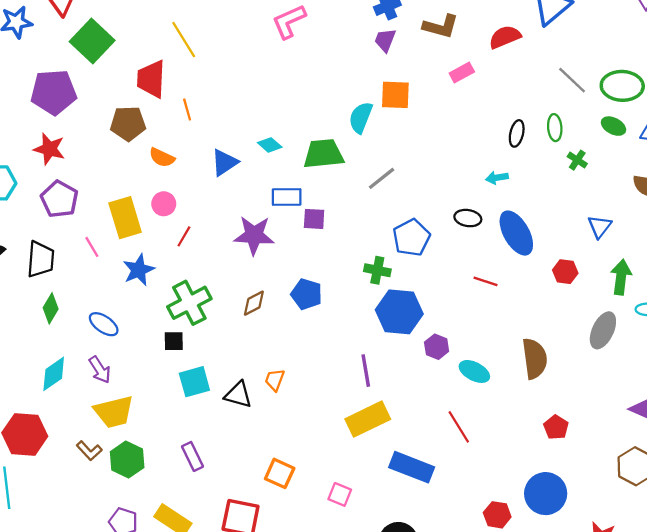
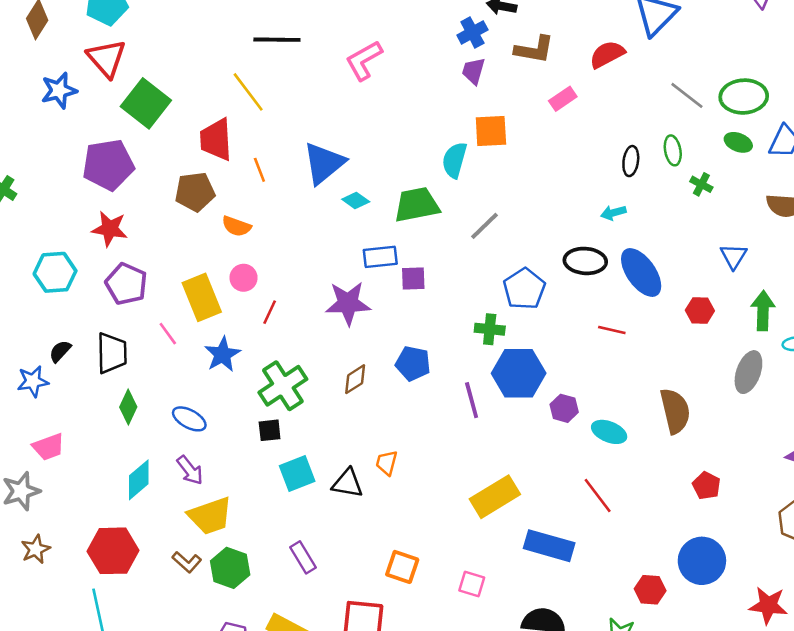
blue triangle: (224, 163) -> (324, 163), moved, size x1.4
black ellipse: (468, 218) -> (585, 261), size x1.4
purple line: (366, 371) -> (472, 400), moved

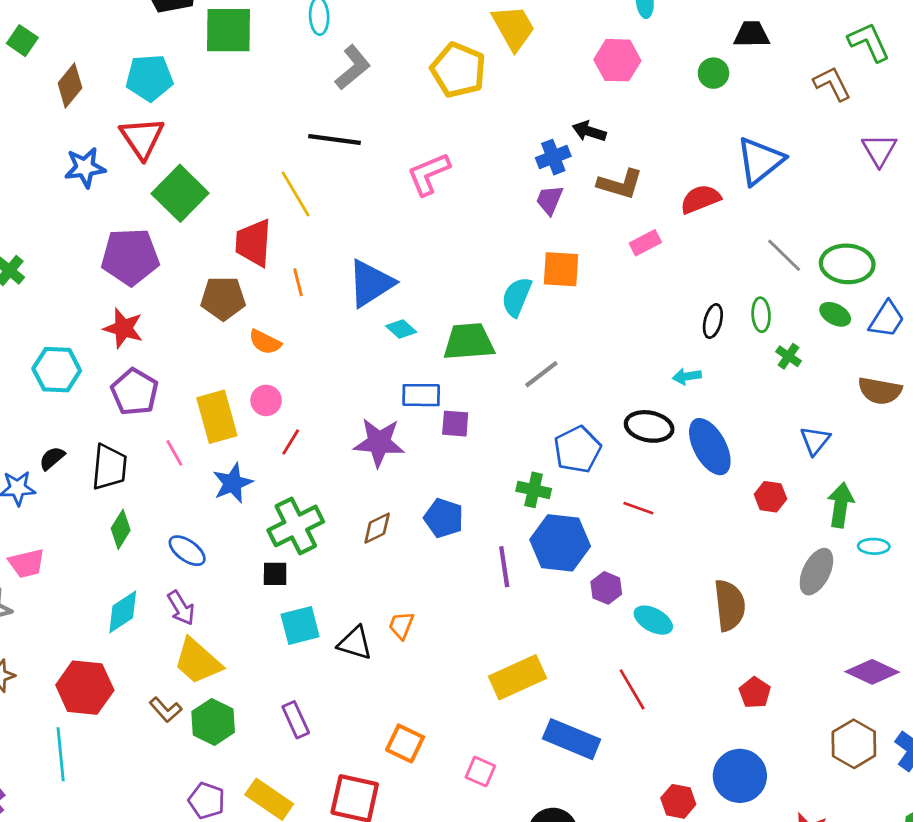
red line: (612, 330) -> (638, 508), moved
yellow trapezoid: (210, 516) -> (198, 661), turned 54

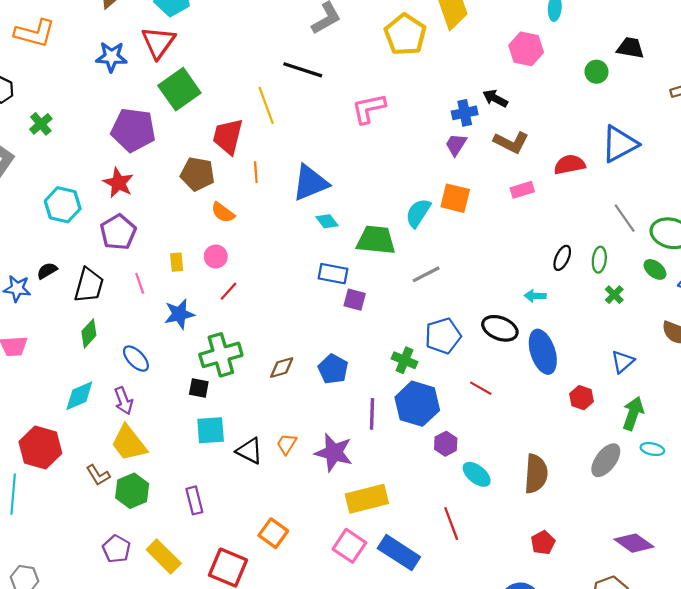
yellow rectangle: (217, 417) -> (177, 262), size x0.5
purple star: (379, 443) -> (334, 453), moved
pink square: (480, 772) -> (349, 546), moved, size x1.4

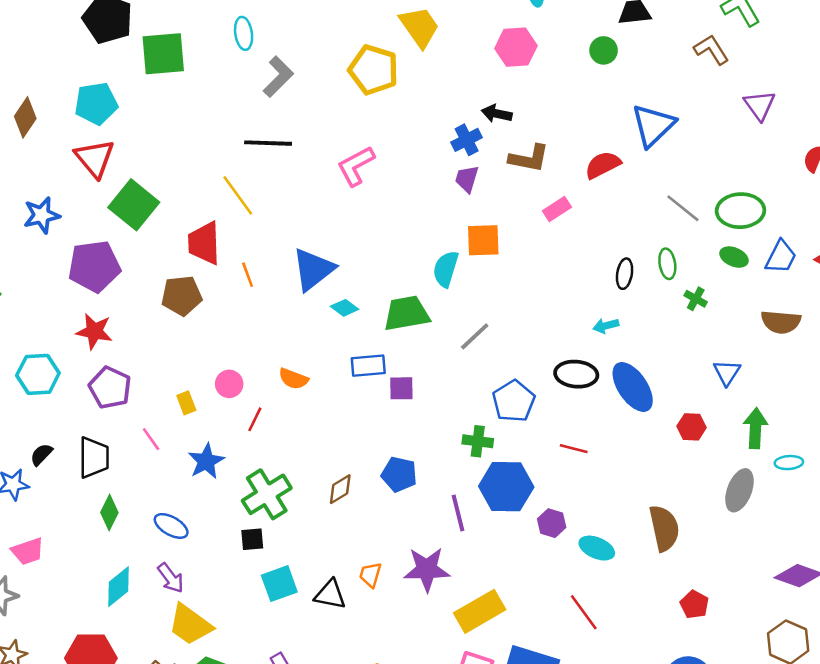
blue star: (111, 57) -> (42, 215), moved
orange semicircle: (223, 212) -> (293, 379), moved

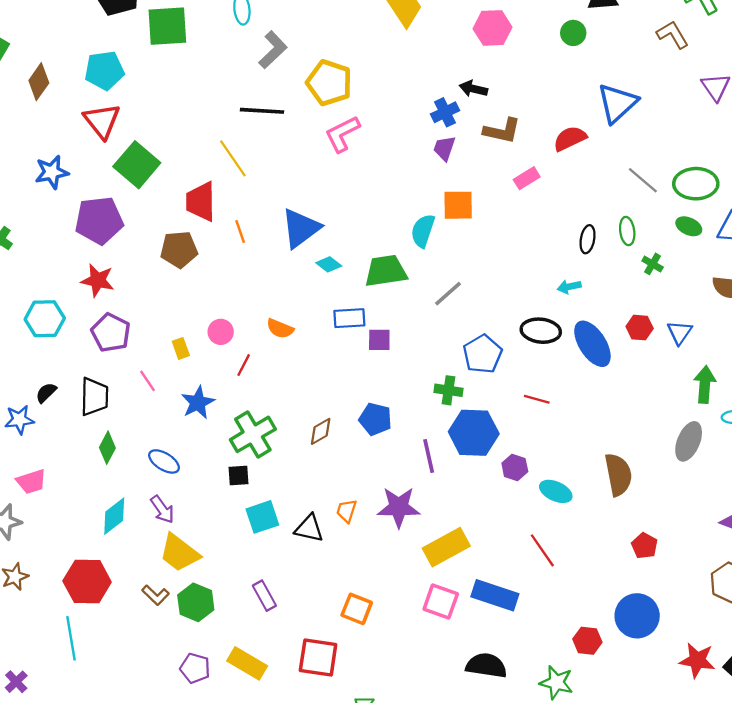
yellow pentagon: (374, 70) -> (329, 83), moved
red hexagon: (692, 427) -> (640, 328), moved

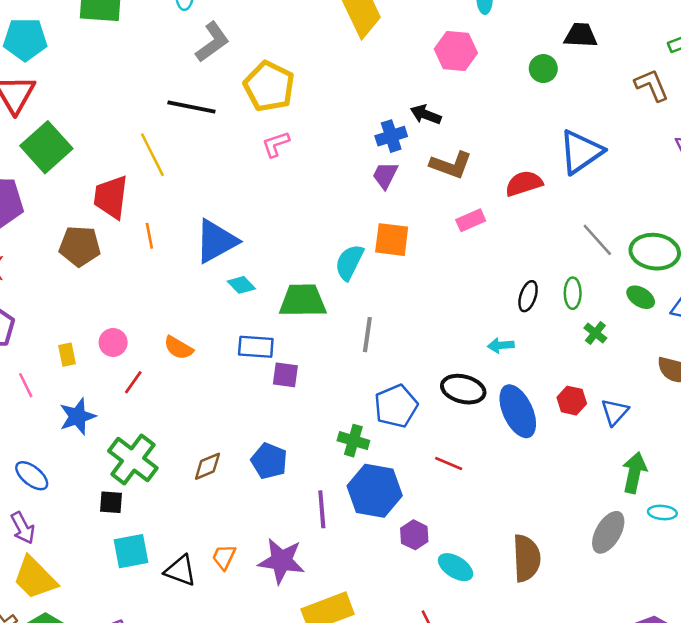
pink L-shape: (342, 134) -> (276, 144), size x0.7
gray line: (448, 294) -> (367, 335), turned -48
green cross: (253, 434) -> (133, 459), turned -30

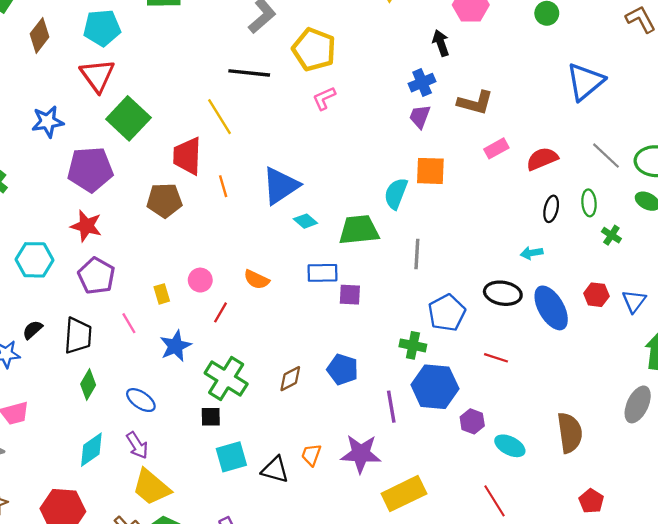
black arrow: (426, 115) -> (441, 43), moved, turned 55
red semicircle: (524, 183) -> (542, 159), moved

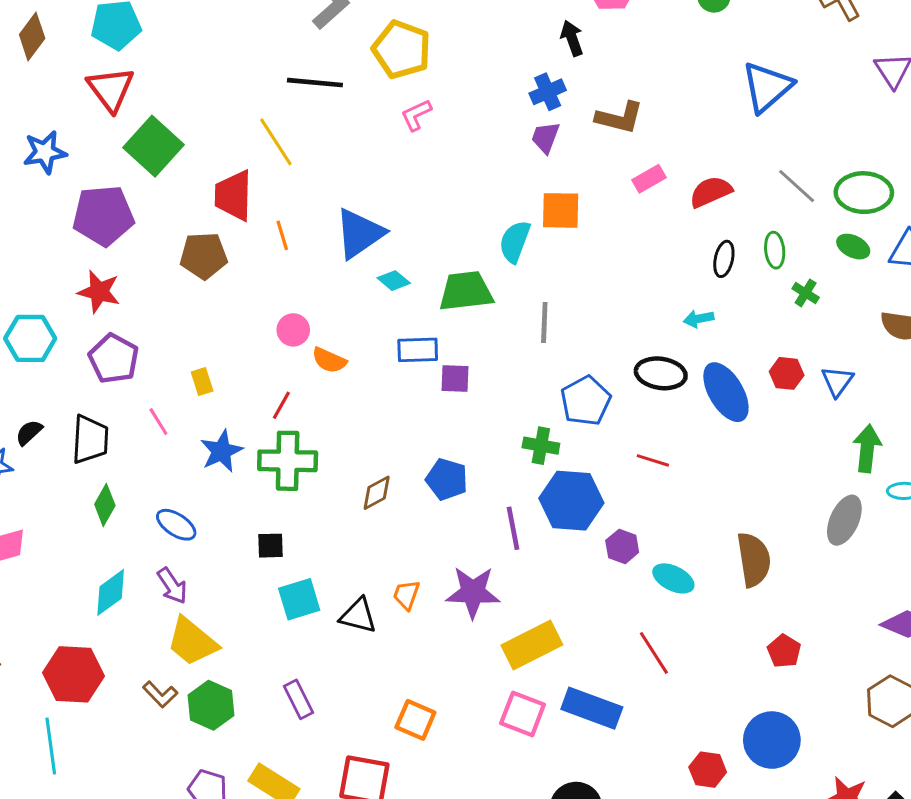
pink circle: (200, 280) -> (293, 330), moved
green cross: (226, 378) -> (288, 461), moved, turned -30

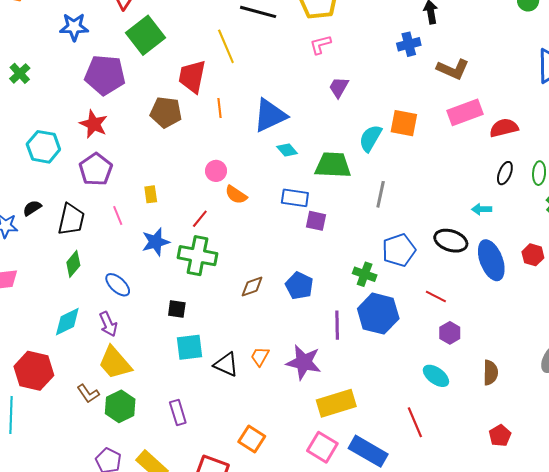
purple trapezoid: (545, 137) -> (339, 87), moved
pink rectangle: (649, 179) -> (465, 112), size x1.6
purple hexagon: (622, 546) -> (450, 333), moved
brown semicircle: (754, 560) -> (490, 373), size x0.7

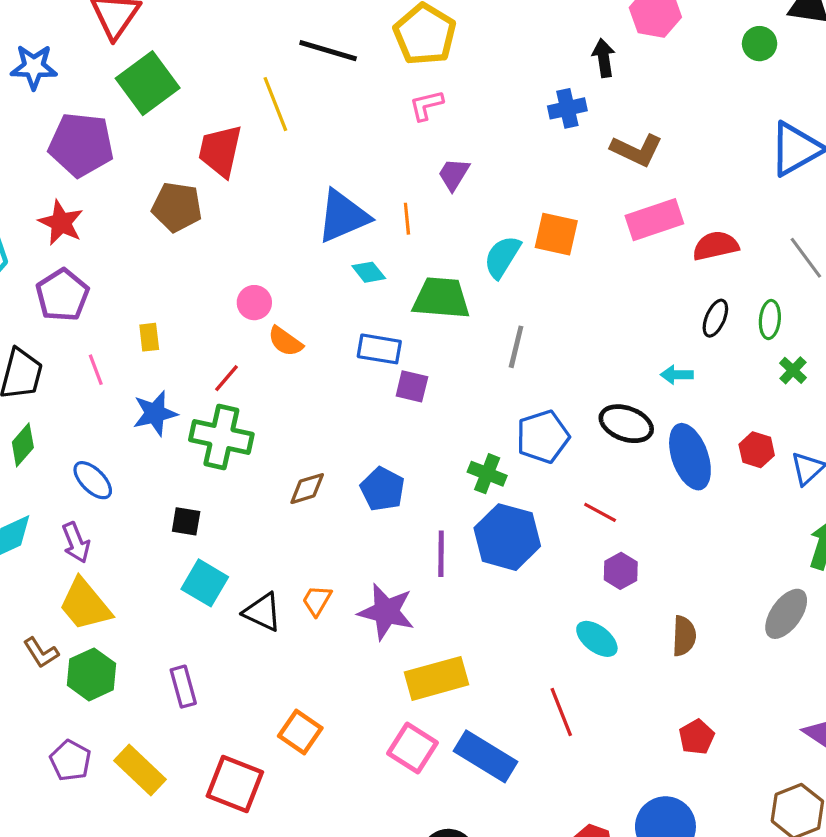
orange line: (219, 108) -> (407, 219), moved
cyan square: (190, 347) -> (205, 583), turned 36

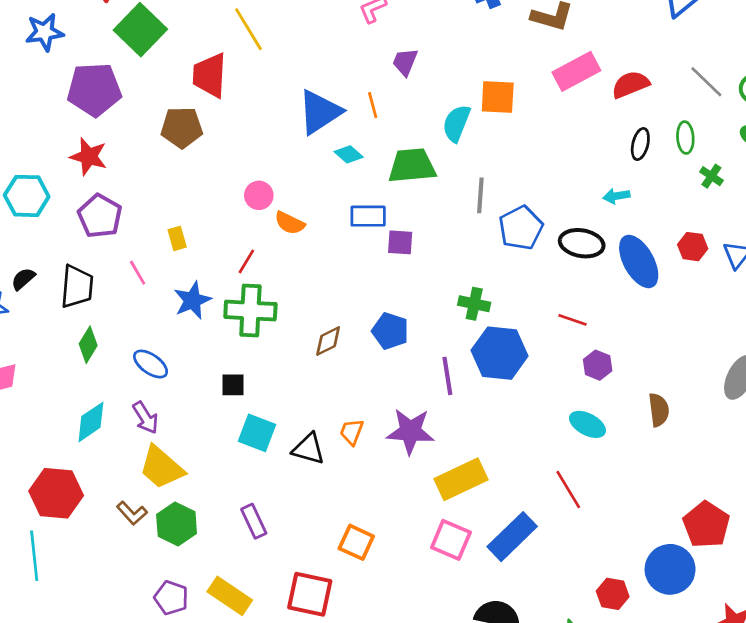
blue pentagon: (543, 437) -> (521, 228), moved
red pentagon: (697, 737) -> (706, 525), moved, size x1.6
blue rectangle: (485, 756) -> (512, 537), turned -66

